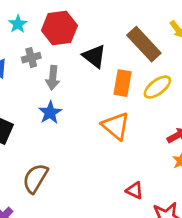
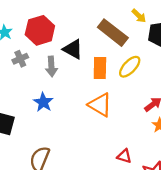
gray arrow: (53, 78) -> (51, 66), moved

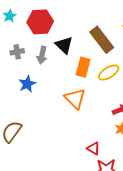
gray cross: (20, 59) -> (17, 52), moved
red triangle: (124, 156) -> (93, 148), moved

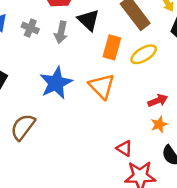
gray cross: (17, 52) -> (30, 28), turned 32
blue star: (27, 84) -> (56, 83), moved, size x1.5

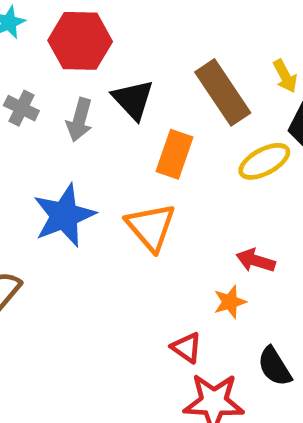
yellow ellipse: (144, 54) -> (264, 161), moved
red arrow: (158, 101) -> (256, 261), turned -144
orange star: (159, 124) -> (230, 302), moved

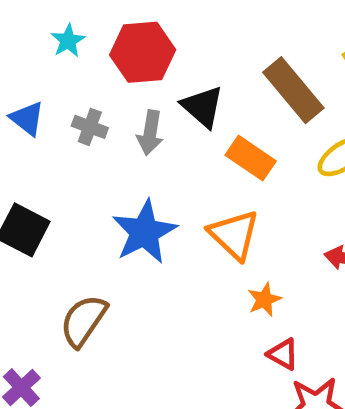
orange rectangle: (174, 154) -> (251, 158), turned -69
orange star: (230, 302) -> (264, 300), moved

